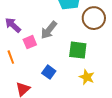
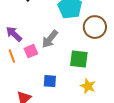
orange line: (11, 57) -> (12, 56), moved
blue square: (49, 72) -> (50, 81), turned -32

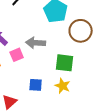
gray arrow: (50, 39) -> (36, 43), turned 54
yellow star: (88, 86) -> (63, 86), moved

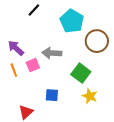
green square: (65, 63) -> (81, 73), turned 30
yellow star: (63, 86) -> (90, 96), moved

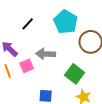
black line: (34, 10) -> (28, 24), moved

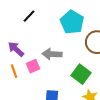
black line: (28, 24) -> (29, 16), moved

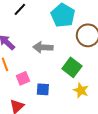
pink square: (33, 66) -> (23, 78), moved

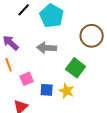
cyan pentagon: (63, 15) -> (52, 16), moved
yellow star: (81, 90) -> (67, 91), moved

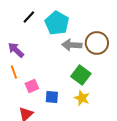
gray arrow: (47, 48) -> (72, 45), moved
yellow star: (67, 91) -> (82, 98), moved

